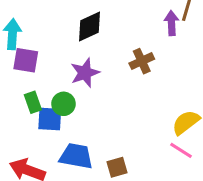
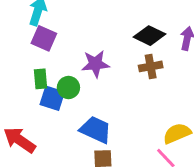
black diamond: (89, 27) -> (150, 36), moved, turned 36
blue trapezoid: (76, 156) -> (96, 130), moved

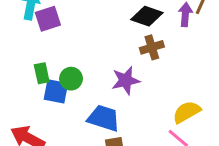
purple square: (44, 38) -> (48, 19), moved, turned -35
purple star: (95, 64) -> (126, 80), moved

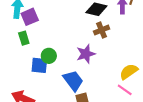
green rectangle: (42, 73) -> (24, 38), moved
blue trapezoid: (104, 118) -> (73, 81), turned 40

